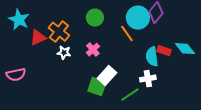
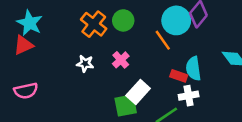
orange cross: (59, 32) -> (94, 24), moved
red triangle: (38, 38) -> (23, 45), moved
red rectangle: (164, 51) -> (179, 76), moved
green square: (97, 87) -> (126, 105), turned -30

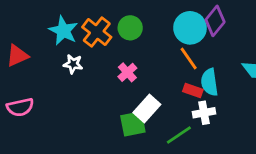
cyan star: (30, 23) -> (63, 31), moved
orange line: (163, 40) -> (189, 58), moved
white star: (85, 64) -> (73, 64), moved

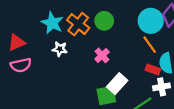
pink semicircle: (20, 107) -> (21, 65), moved

